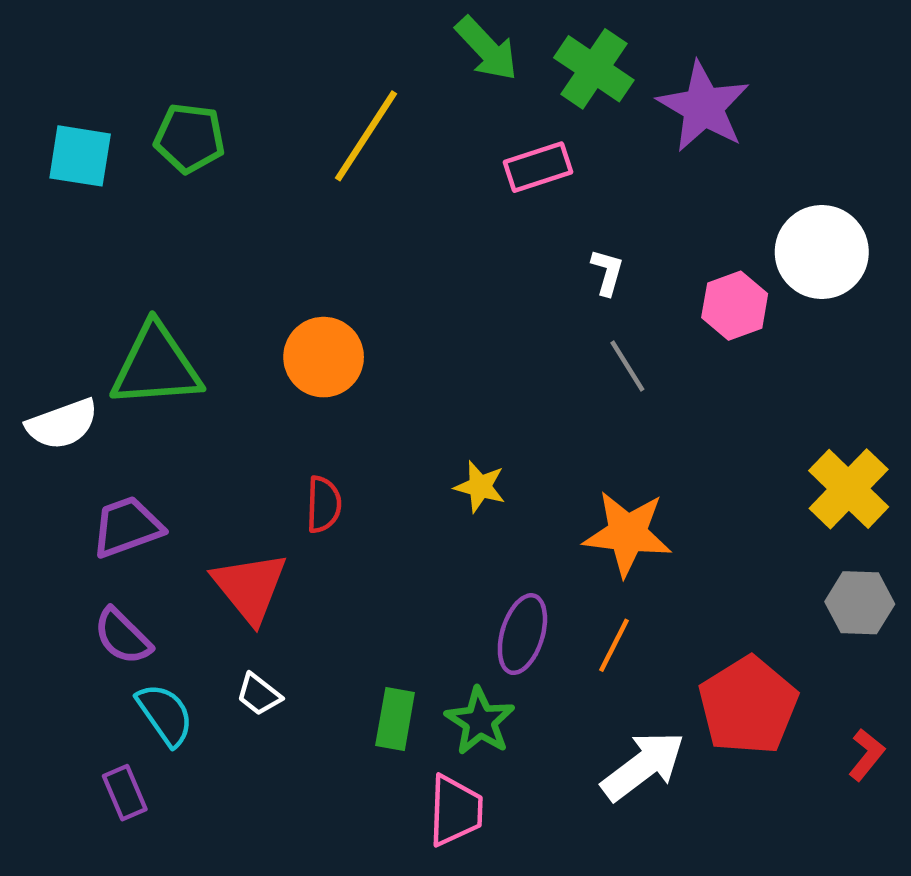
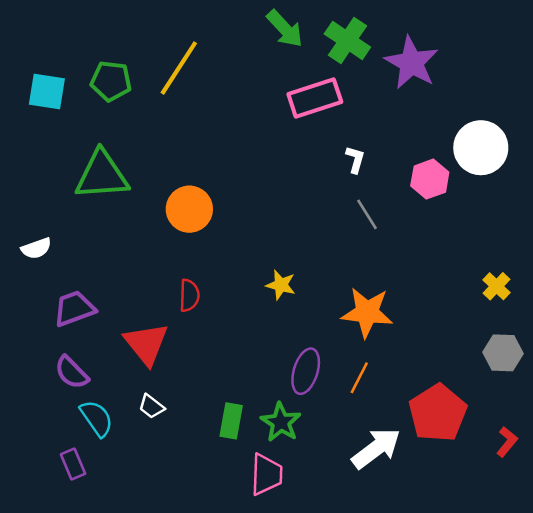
yellow line: (366, 136) -> (179, 68), moved
pink rectangle: (538, 167) -> (315, 98), size x1.4
green triangle: (156, 366) -> (102, 175), moved
white semicircle: (62, 424) -> (36, 248), size x0.7
yellow cross: (849, 489) -> (496, 286), size x0.6

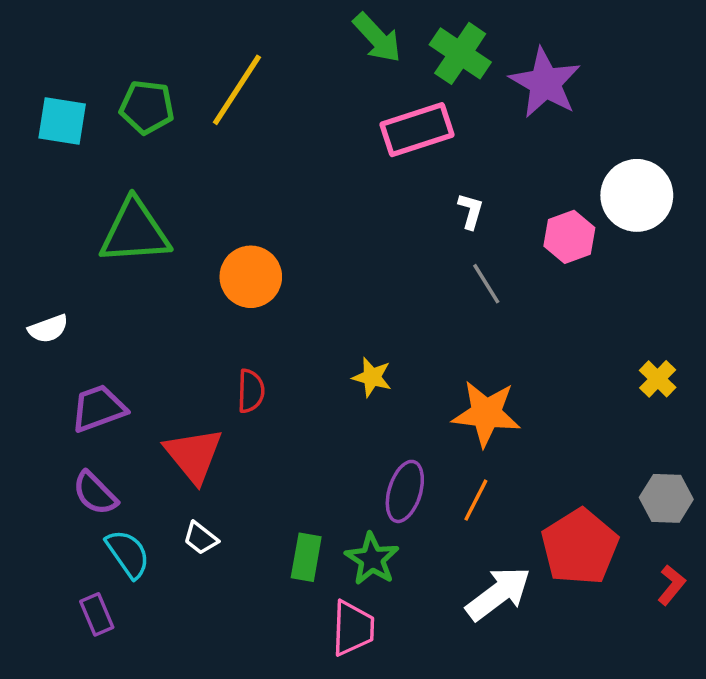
gray hexagon: (503, 353) -> (666, 498), moved

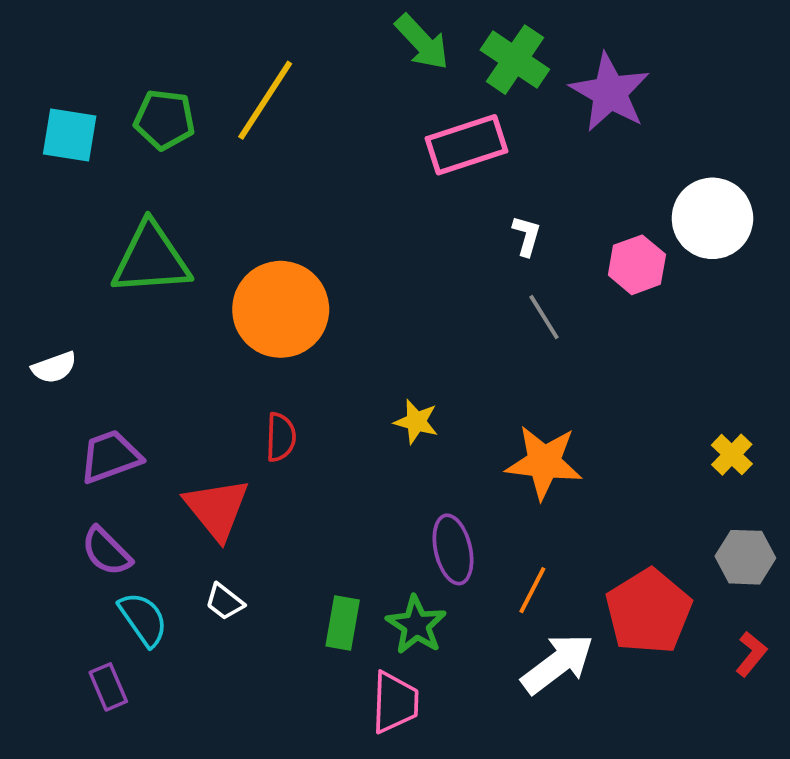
orange circle: (251, 277) -> (281, 309), size x1.4
yellow cross: (658, 379) -> (732, 455), moved
purple ellipse: (405, 491) -> (453, 549), turned -30
orange line: (476, 500) -> (532, 590), moved

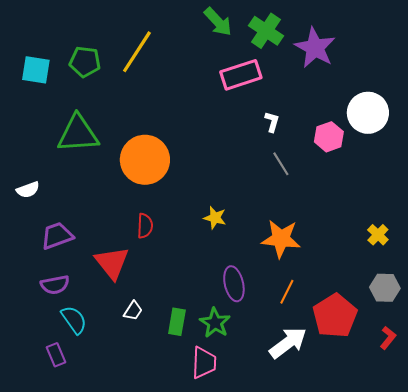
purple semicircle: (106, 551) -> (55, 285), turned -56
orange line: (532, 590) -> (287, 292), moved
white trapezoid: (225, 602) -> (133, 311), moved, turned -95

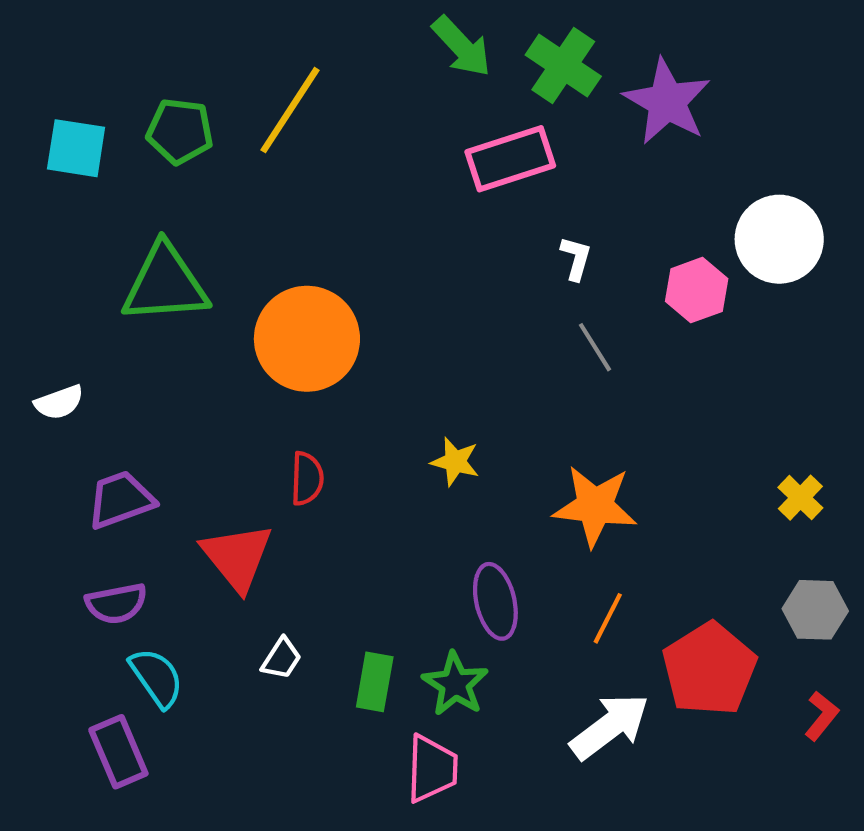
purple rectangle: (56, 355) -> (118, 752), size x1.4

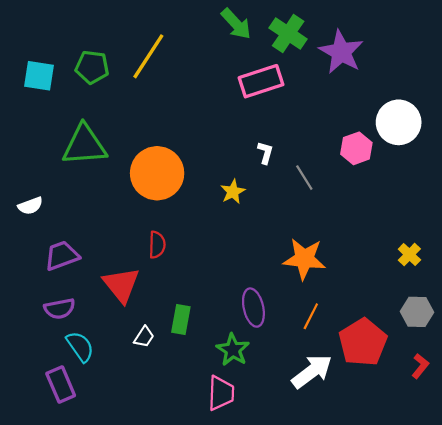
white L-shape: (576, 258) -> (265, 153), moved
yellow star: (455, 462) -> (233, 192), moved, turned 30
green rectangle: (375, 682) -> (181, 319), moved

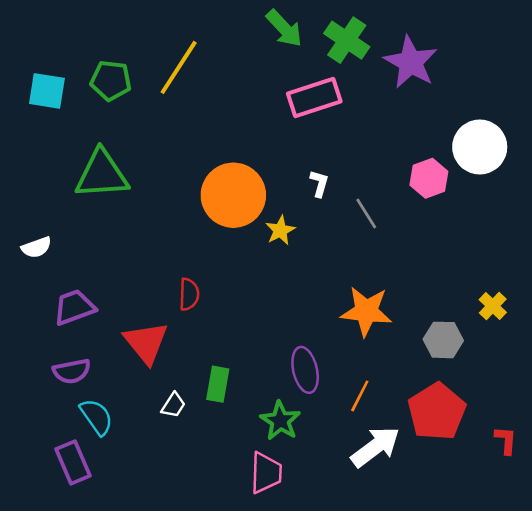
orange circle: (157, 173) -> (233, 195), moved
gray hexagon: (417, 312) -> (443, 340), moved
orange line: (311, 316) -> (360, 396), moved
red L-shape: (420, 366) -> (506, 440), turned -35

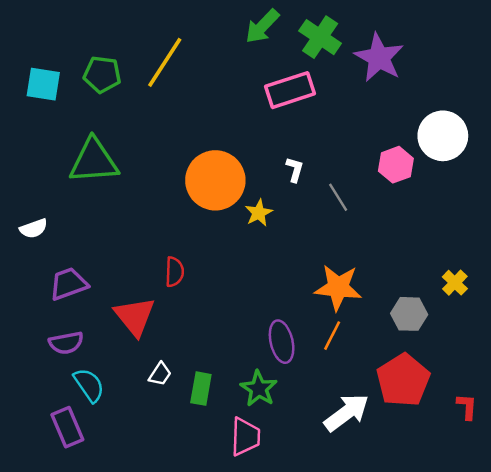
green arrow: (284, 28) -> (262, 26), turned 87
green rectangle: (218, 384) -> (201, 389), moved
orange line: (360, 396) -> (332, 336), moved

